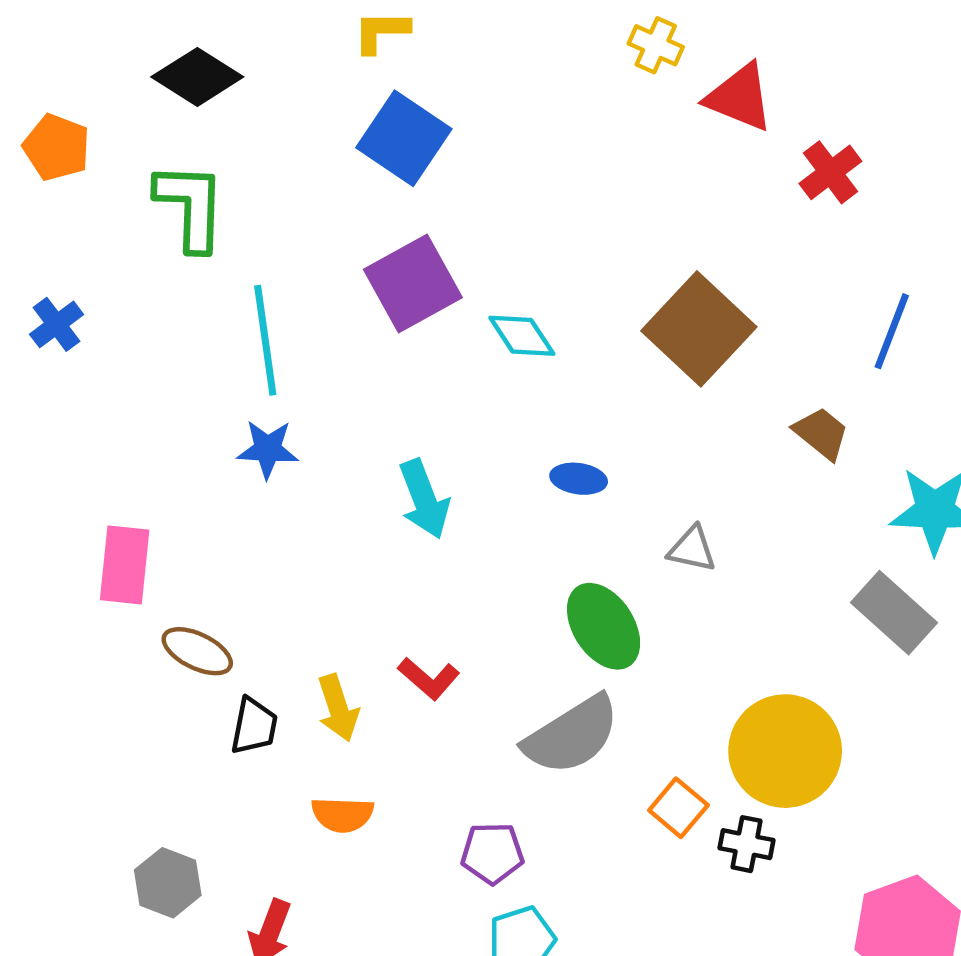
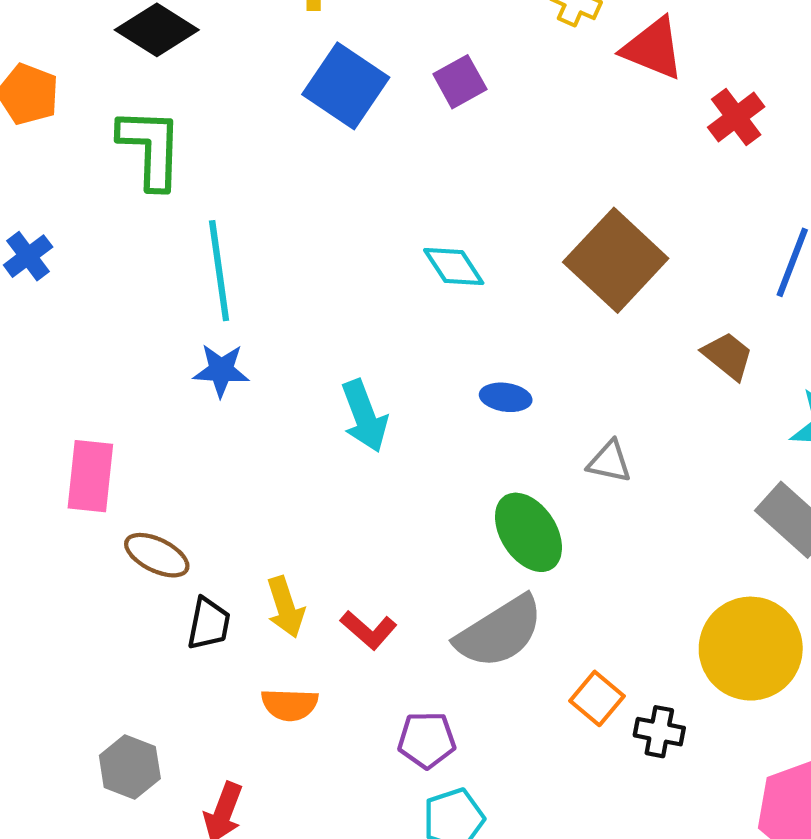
purple square: (413, 284) -> (460, 82), moved, size x0.6
red L-shape: (429, 678) -> (369, 630), moved
yellow circle: (785, 751) -> (751, 649), moved

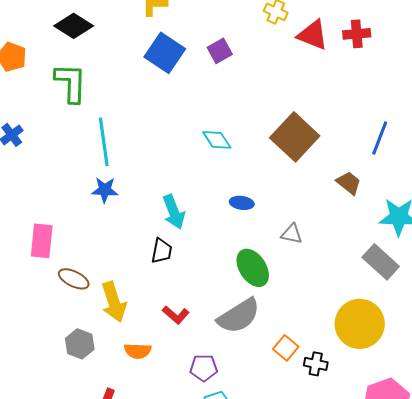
red cross: (736, 117) -> (357, 34), moved, turned 32
yellow arrow: (286, 607) -> (114, 302), moved, size x1.4
black trapezoid: (209, 624) -> (162, 251), moved
gray hexagon: (130, 767) -> (80, 344), moved

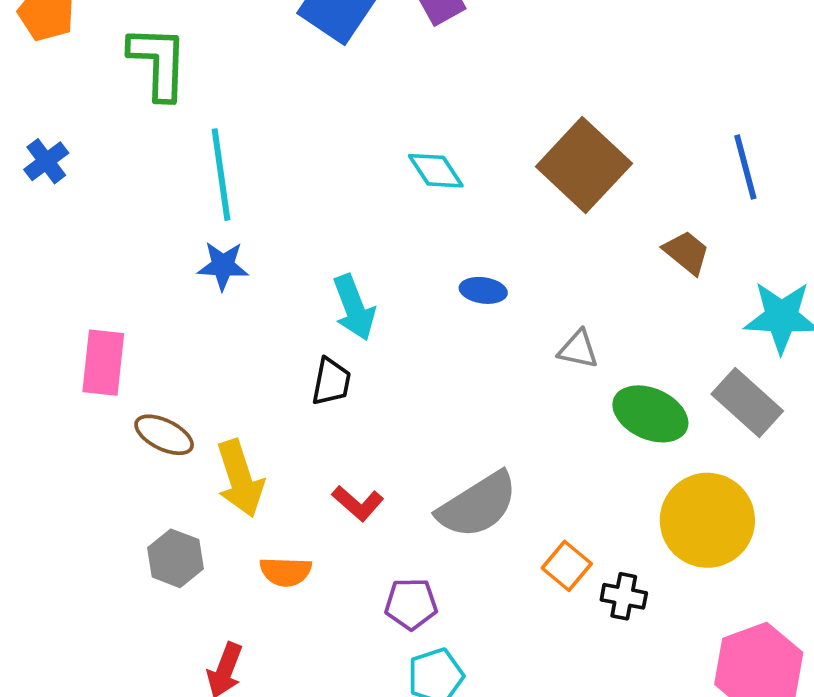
blue line: (380, 138) -> (745, 167), turned -36
green ellipse: (253, 268) -> (650, 414), moved, turned -33

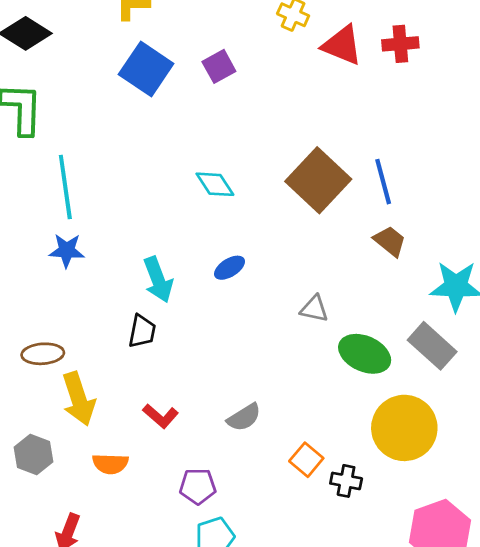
blue line: (745, 167) -> (383, 182), moved
blue ellipse: (483, 290) -> (230, 268), moved, turned -40
brown ellipse: (164, 435) -> (43, 354), moved, turned -30
gray semicircle: (478, 505) -> (244, 417), size x0.6

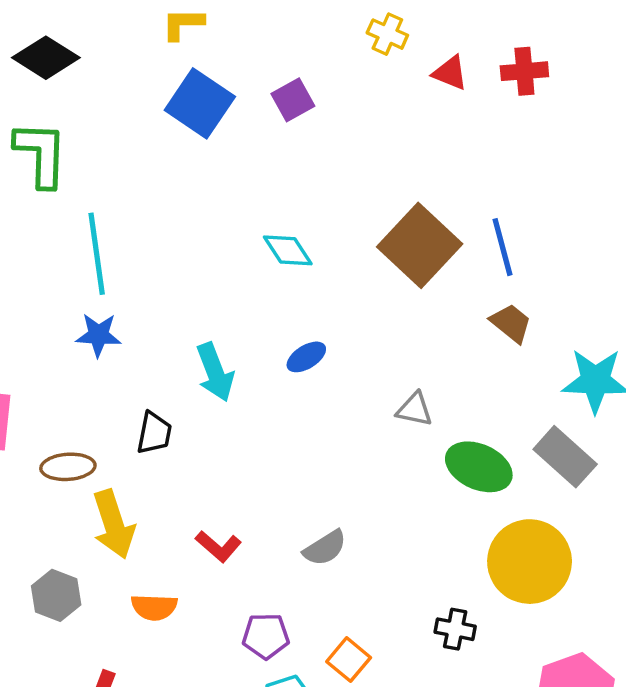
red triangle: (342, 45) -> (450, 73), size x0.7
black trapezoid: (142, 331) -> (154, 433), moved
orange square: (306, 460) -> (349, 660), moved

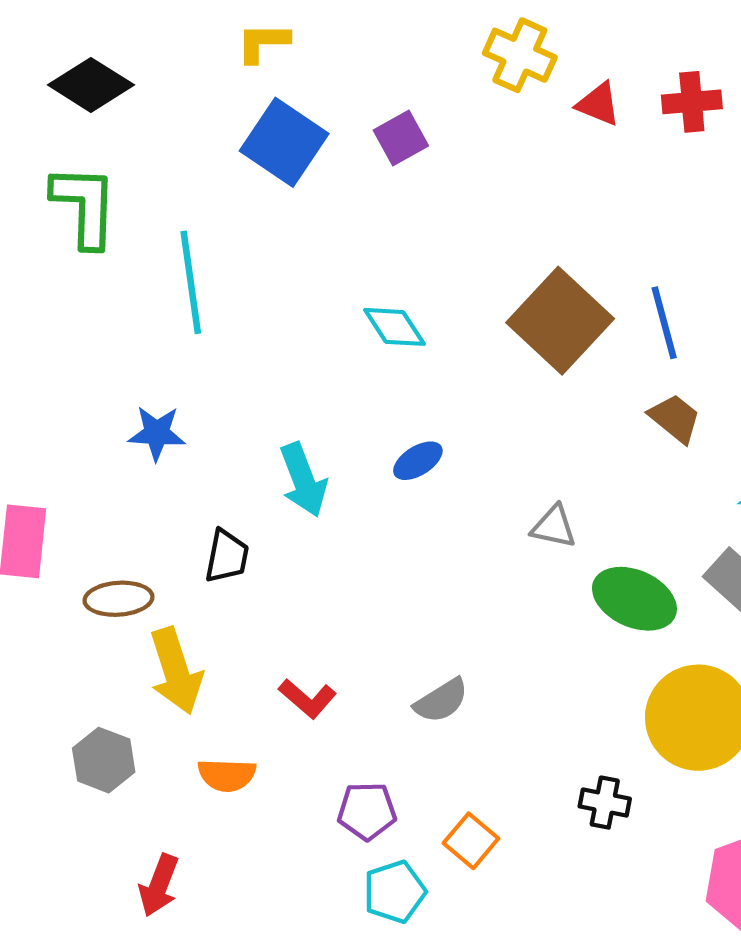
yellow cross: (387, 34) -> (520, 55), size x1.4
cyan line: (97, 254) -> (191, 282), moved

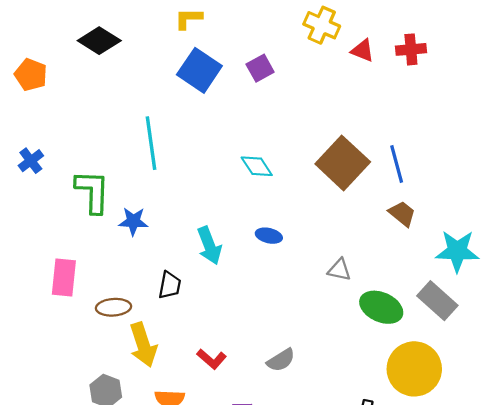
green L-shape: (85, 206) -> (93, 192), moved
blue ellipse: (418, 461) -> (269, 236), turned 45

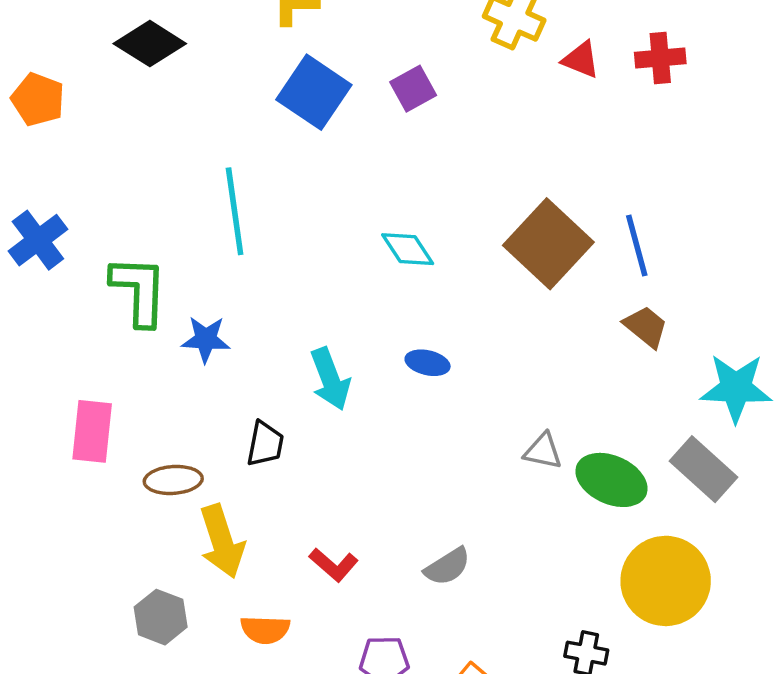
blue cross: (31, 161) -> (38, 240), size x1.4
gray triangle: (339, 270) -> (543, 451), moved

